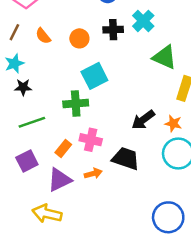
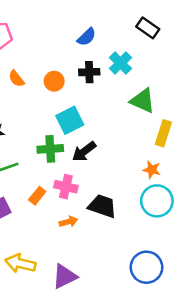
black arrow: (143, 120) -> (84, 151), moved
purple triangle: (59, 180) -> (65, 276), moved

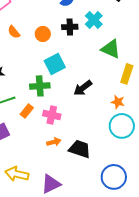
black arrow: (84, 151) -> (83, 88), moved
orange rectangle: (37, 196) -> (27, 111), moved
black trapezoid: (102, 206) -> (80, 149), moved

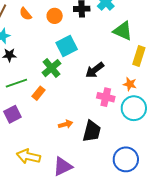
green cross: (40, 86) -> (52, 68), turned -36
pink cross: (52, 115) -> (106, 97), moved
black trapezoid: (80, 149) -> (92, 131), turned 85

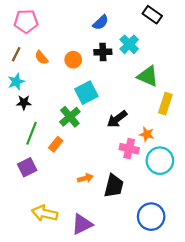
green line: (16, 83) -> (32, 133), turned -50
orange star: (130, 84) -> (147, 134), moved

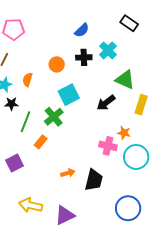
orange semicircle: (41, 57) -> (28, 80), moved, turned 56
black arrow: (117, 119) -> (106, 103), moved
green line: (32, 133) -> (26, 122), moved

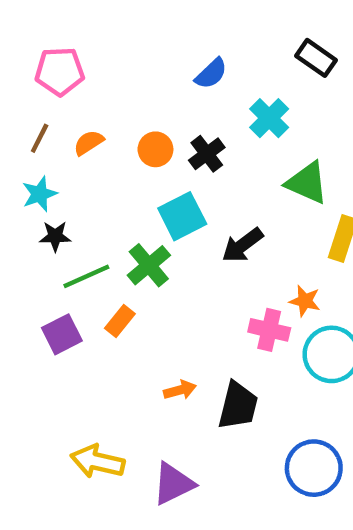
black cross: (84, 57) -> (207, 154), moved, turned -35
orange semicircle: (28, 80) -> (89, 143), moved, turned 40
black arrow: (106, 103) -> (242, 245), moved
green line: (26, 122) -> (86, 276), turned 45
purple square: (14, 163) -> (62, 334), moved

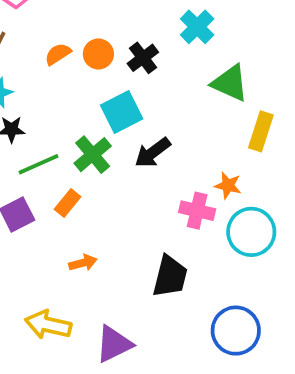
orange semicircle: (89, 143) -> (58, 54), moved
black arrow: (242, 245) -> (153, 153), moved
orange arrow: (180, 390) -> (83, 263), moved

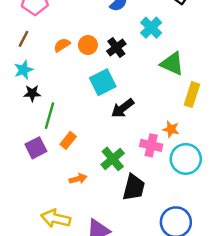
green cross: (93, 155) -> (113, 159), moved
green line: (38, 164) -> (50, 116), turned -50

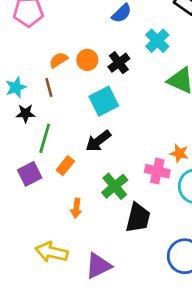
brown line: (24, 39) -> (49, 87), moved, turned -42
black arrow: (123, 108) -> (98, 141), moved
orange arrow: (78, 179) -> (76, 208), turned 112

